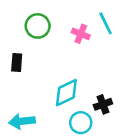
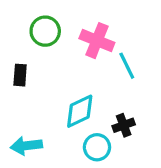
cyan line: (106, 23) -> (127, 66), moved
pink cross: (81, 34) -> (97, 41), size x1.5

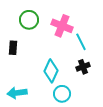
cyan diamond: (80, 111) -> (51, 71), turned -40
black cross: (124, 125) -> (83, 67), moved

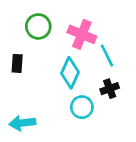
cyan diamond: (51, 71) -> (70, 73), moved
cyan circle: (62, 94) -> (82, 107), moved

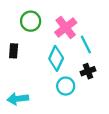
pink cross: (82, 34) -> (66, 28), turned 30

